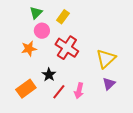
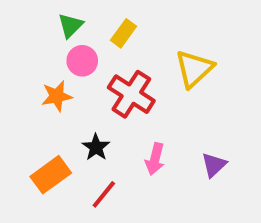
yellow triangle: (106, 59) -> (194, 69), moved
pink arrow: (79, 91) -> (155, 159), moved
red line: (59, 92) -> (104, 194), moved

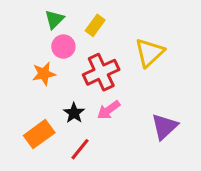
red cross: (131, 94) -> (101, 72), turned 32
pink arrow: (155, 159) -> (109, 110), moved, turned 40
purple triangle: (214, 165) -> (165, 127), size x1.4

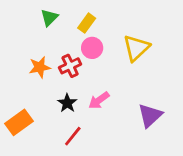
pink circle: (63, 47) -> (92, 48), moved
red cross: (101, 72) -> (70, 66), moved, size x0.7
orange rectangle: (39, 134) -> (19, 122), moved

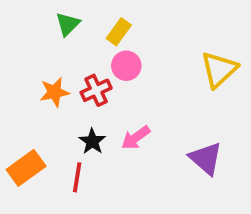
yellow triangle: (136, 48) -> (219, 70), moved
purple triangle: (150, 115) -> (206, 158), turned -36
red line: (73, 136) -> (77, 177), moved, turned -30

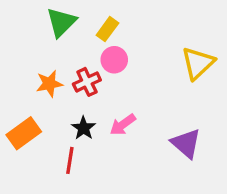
green triangle: (68, 24) -> (61, 22), size x1.4
orange rectangle: (26, 168) -> (24, 133), moved

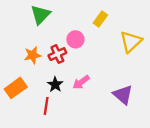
yellow rectangle: (107, 29) -> (100, 19), moved

